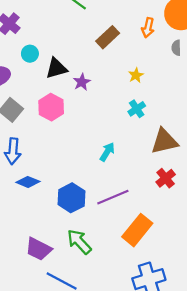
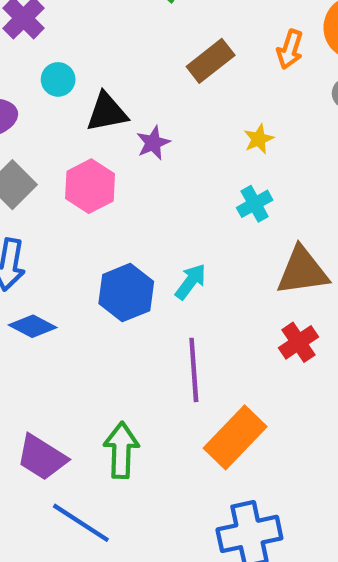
purple line: (113, 197) -> (194, 370), turned -76
blue hexagon: (71, 198) -> (126, 293), moved
green arrow: (79, 242) -> (121, 450), turned 40

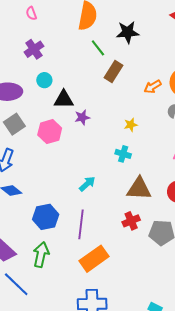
orange arrow: (290, 49) -> (153, 87), turned 30
brown rectangle: (211, 61) -> (113, 72), moved, turned -30
cyan cross: (255, 204) -> (123, 154), turned 35
blue hexagon: (126, 293) -> (46, 217), moved

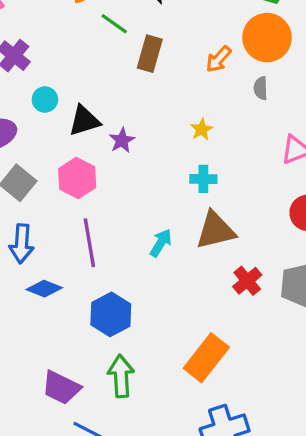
brown triangle: (139, 189) -> (215, 230), moved
purple line: (81, 224) -> (89, 243), moved

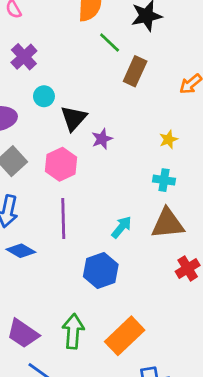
black triangle: (84, 121) -> (74, 118), turned -40
blue hexagon: (111, 314) -> (101, 270), moved
orange rectangle: (206, 358) -> (125, 336), moved

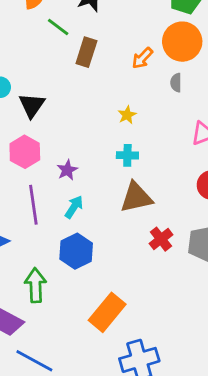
purple star: (102, 139) -> (67, 170), moved
cyan arrow: (122, 227) -> (74, 207), moved
green arrow: (73, 331) -> (35, 285), moved

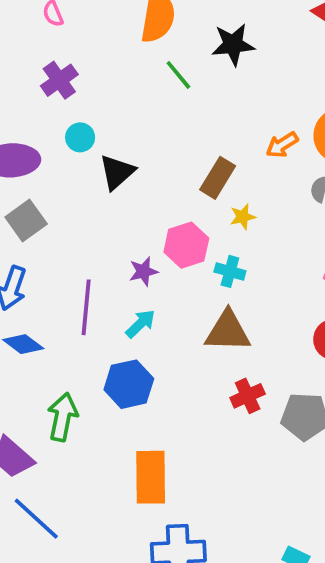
brown rectangle: (86, 52) -> (218, 178), moved
pink hexagon: (25, 152) -> (186, 245), moved
orange rectangle: (107, 312) -> (151, 477), turned -54

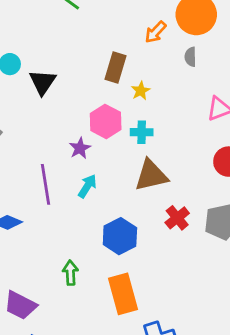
blue hexagon: (129, 384) -> (120, 236), moved
green arrow: (63, 417) -> (70, 273), moved, size x0.7

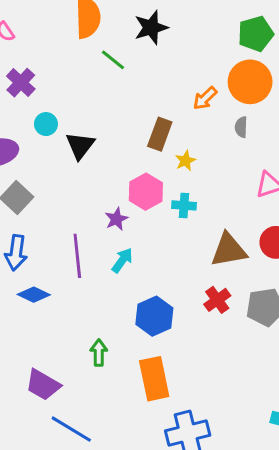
brown triangle: (151, 175) -> (229, 250), moved

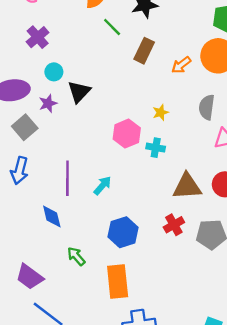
gray semicircle: (241, 127) -> (207, 107), moved, size x1.5
brown rectangle: (160, 134) -> (144, 51), moved
purple star: (116, 219) -> (48, 103), moved
blue diamond: (34, 295) -> (52, 217), moved, turned 45
green arrow: (99, 353) -> (76, 256), turned -48

